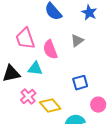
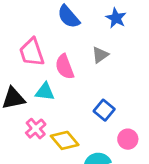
blue square: (80, 83) -> (104, 110), turned -35

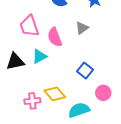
cyan triangle: (45, 92) -> (39, 56), turned -35
pink cross: (36, 129) -> (32, 101), moved, turned 35

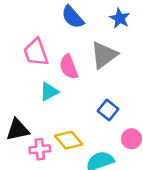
gray triangle: (82, 28) -> (104, 55), size x1.6
black triangle: (15, 61) -> (18, 130), moved

